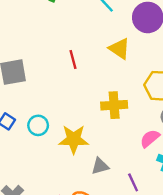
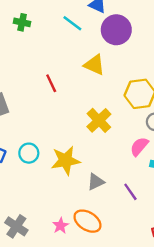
yellow cross: (114, 105) -> (99, 120), turned -30

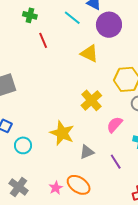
red line: (51, 83) -> (43, 40), moved
pink semicircle: (139, 146) -> (115, 125), moved
cyan circle: (29, 153) -> (23, 145), moved
yellow star: (66, 160) -> (62, 133), turned 30

